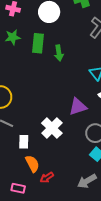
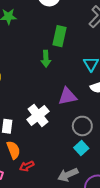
green rectangle: (38, 43) -> (59, 36), moved
green arrow: (59, 53) -> (46, 59), moved

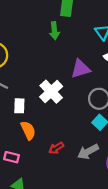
red arrow: (27, 166) -> (56, 148), moved

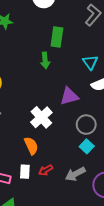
white rectangle: (19, 106) -> (25, 172), moved
orange semicircle: (28, 130) -> (31, 146), moved

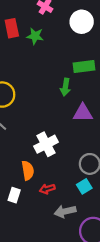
green rectangle: (57, 37) -> (84, 66), turned 60
purple triangle: (69, 96) -> (83, 113), moved
red arrow: (46, 170) -> (47, 189), moved

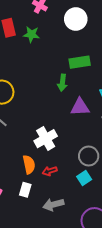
red arrow: (47, 189) -> (50, 171), moved
white rectangle: (14, 195) -> (25, 190), moved
gray arrow: (65, 211) -> (53, 205), moved

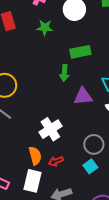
green star: (31, 34) -> (45, 28), moved
white rectangle: (25, 190) -> (33, 181), size x1.5

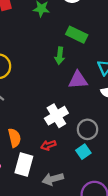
green rectangle: (80, 52) -> (77, 35), turned 36
white cross: (50, 129) -> (56, 116), moved
orange semicircle: (35, 156) -> (14, 138), moved

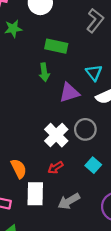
gray circle: (88, 129) -> (85, 129), moved

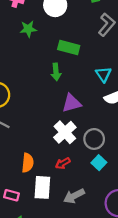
purple triangle: (69, 93) -> (72, 103), moved
gray circle: (85, 129) -> (94, 139), moved
orange semicircle: (19, 169) -> (28, 163), turned 30

